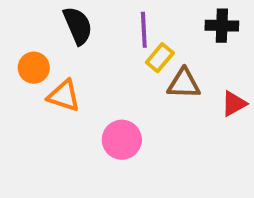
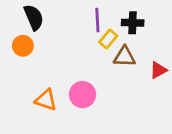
black semicircle: (78, 26) -> (34, 17), moved
black cross: (222, 26) -> (133, 23), moved
orange triangle: (64, 96) -> (46, 100), moved

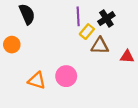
black cross: (133, 23) -> (106, 18), turned -35
orange circle: (23, 46) -> (12, 45), moved
red triangle: (158, 70) -> (127, 57), turned 32

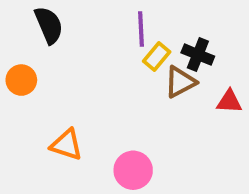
black cross: (106, 18) -> (198, 55), moved, turned -35
brown triangle: (100, 46) -> (180, 82), turned -30
pink circle: (66, 76) -> (133, 170), moved

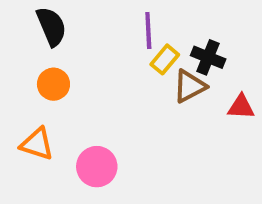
orange circle: (21, 80) -> (53, 84), moved
orange triangle: (66, 145) -> (37, 144), moved
pink circle: (133, 170) -> (97, 167), moved

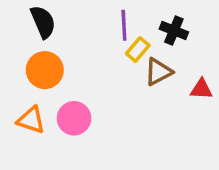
black cross: (208, 57) -> (174, 30), moved
orange circle: (53, 84) -> (45, 70), size x1.4
pink circle: (97, 167) -> (74, 118), moved

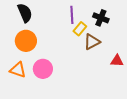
red triangle: (201, 89) -> (117, 61), moved

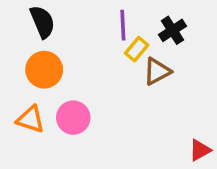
black cross: (101, 18) -> (172, 30), turned 35
red triangle: (117, 61) -> (200, 150), moved, turned -32

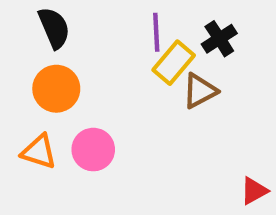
yellow rectangle: (137, 49) -> (174, 63), size x1.4

